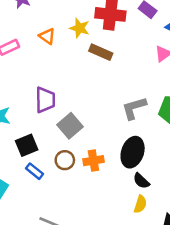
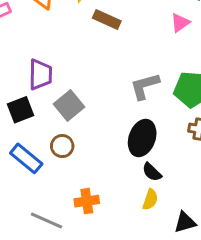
black square: (27, 145) -> (21, 110), moved
orange cross: (93, 161) -> (87, 201), moved
blue rectangle: (34, 171) -> (26, 158), size x1.5

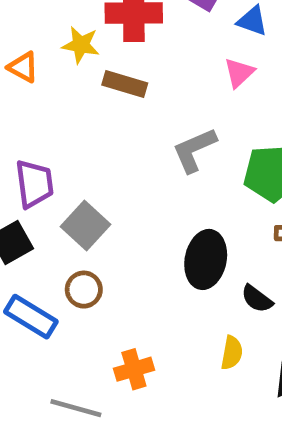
gray L-shape: (145, 86) -> (194, 150), moved
black semicircle: (152, 172) -> (257, 299), moved

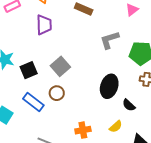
purple trapezoid: (34, 184) -> (44, 25), moved
yellow semicircle: (232, 353) -> (116, 127), turned 32
orange cross: (134, 369) -> (83, 130), moved

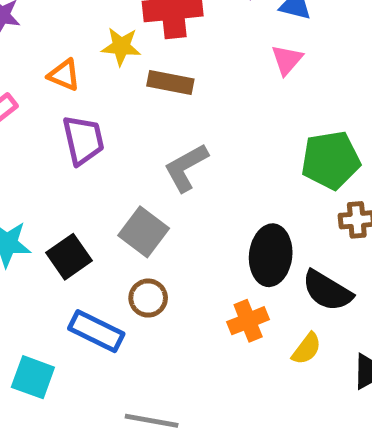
gray L-shape: (110, 40) -> (186, 168), moved
black semicircle: (129, 105) -> (327, 291), size x1.5
orange cross: (83, 130) -> (248, 321), moved

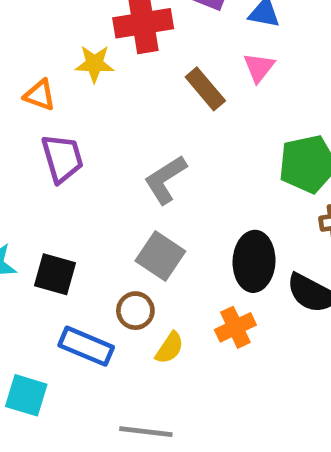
brown rectangle: (170, 82) -> (205, 89), moved, turned 42
gray square: (144, 232) -> (160, 256), moved
black square: (69, 257) -> (55, 274), turned -36
yellow semicircle: (307, 349) -> (170, 348), moved

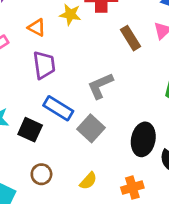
brown circle: (135, 311) -> (41, 174), moved
orange cross: (235, 327) -> (132, 188), moved
blue rectangle: (86, 346) -> (58, 108), moved

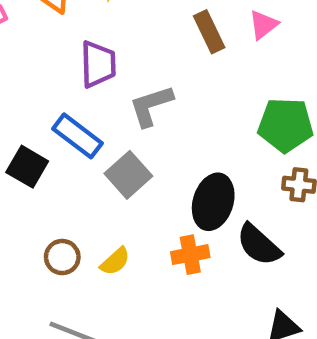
purple trapezoid: (44, 65) -> (98, 64), moved
brown circle: (41, 174) -> (62, 257), moved
orange cross: (132, 188) -> (190, 255), moved

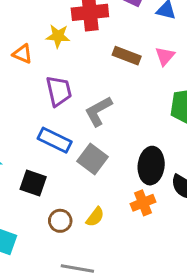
pink triangle: (263, 25) -> (165, 56), moved
brown rectangle: (209, 32) -> (127, 56), turned -32
black square: (27, 167) -> (33, 183), moved

